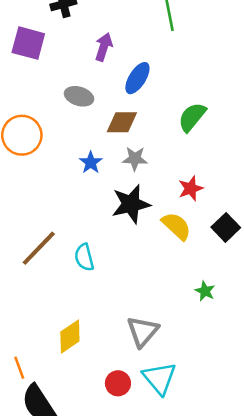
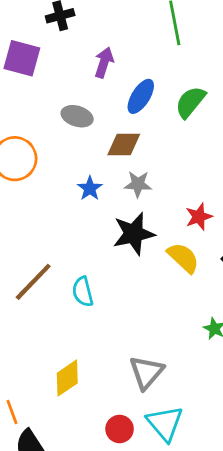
green semicircle: (192, 117) -> (190, 102), moved

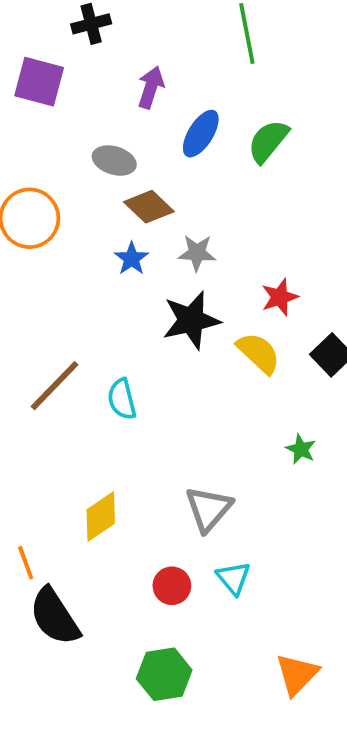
brown diamond: (124, 145) -> (149, 207), moved, turned 44
cyan triangle: (165, 423) -> (233, 578), size x0.7

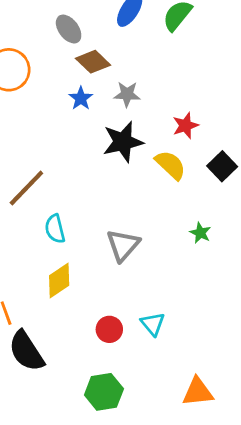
gray ellipse: (114, 161) -> (69, 29), turned 36
cyan semicircle: (122, 399) -> (55, 229), moved
gray triangle: (208, 509) -> (123, 245), moved
orange triangle: (297, 674) -> (198, 392), turned 40

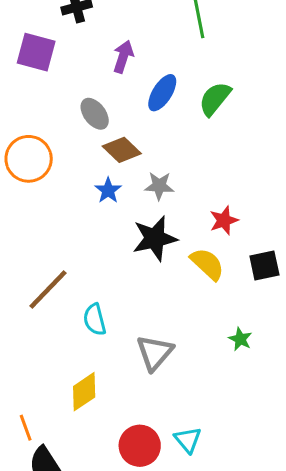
black square: (222, 166) -> (264, 265), turned 32
cyan semicircle: (55, 229) -> (95, 320), moved
red circle: (109, 329) -> (140, 446), size x1.4

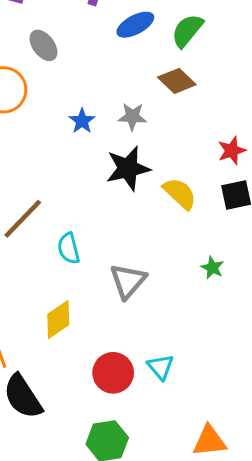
blue ellipse: (162, 93) -> (135, 25), turned 30
gray ellipse: (95, 114) -> (43, 45), moved
brown diamond: (122, 150) -> (177, 81), moved
red star: (224, 220) -> (232, 151), moved

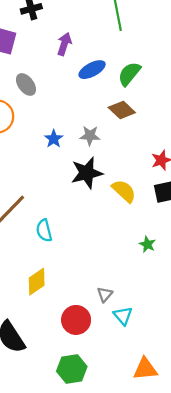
gray triangle: (128, 281) -> (105, 294), moved, size x0.6
cyan triangle: (161, 367) -> (123, 316), moved

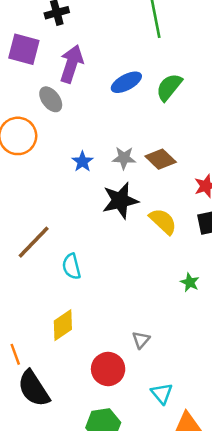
purple arrow: (64, 44) -> (71, 64), moved, size x1.4
brown diamond: (122, 110) -> (161, 159), moved
cyan triangle: (123, 316) -> (162, 393), moved

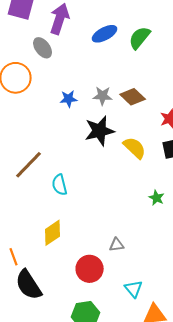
blue star: (82, 162) -> (69, 99), turned 30
gray triangle: (141, 340) -> (117, 245), turned 42

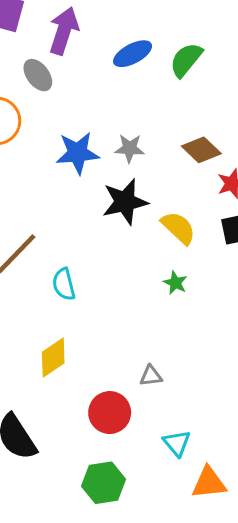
brown diamond: (133, 97) -> (201, 150), moved
blue star: (69, 99) -> (78, 153), size x1.6
green star: (157, 198) -> (175, 283), moved

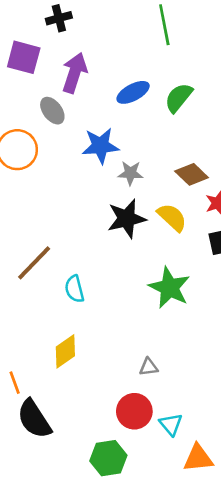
blue star: (78, 153) -> (101, 146), moved
yellow semicircle: (178, 228) -> (172, 217), moved
green star: (175, 283) -> (169, 288), size x2.0
red circle: (110, 413) -> (134, 411), moved

